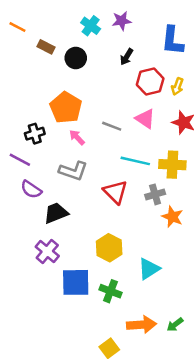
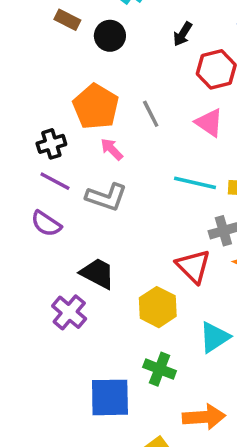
gray line: (112, 126) -> (151, 114), moved, turned 42
purple line: (20, 160) -> (55, 181), moved
red triangle: (115, 192) -> (193, 266), moved
black trapezoid: (56, 213) -> (98, 273), moved, turned 50
blue square: (76, 282) -> (110, 397), moved

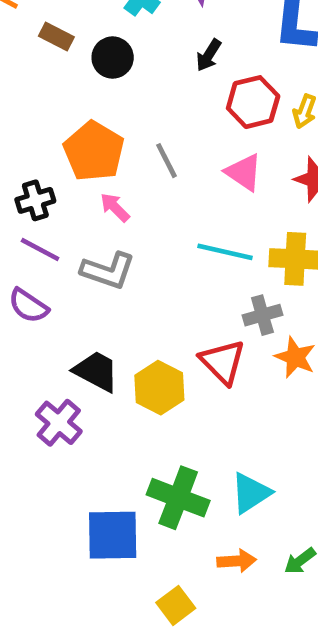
yellow hexagon: (158, 307) -> (159, 388), moved
cyan triangle: (215, 337) -> (251, 493), moved
green cross: (160, 369) -> (178, 498), size x1.4
orange arrow: (204, 417) -> (237, 561), size x0.7

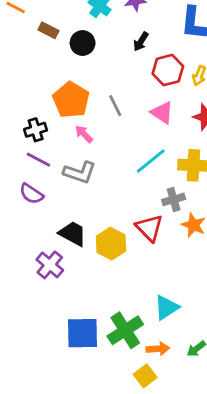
cyan line: (225, 252) -> (151, 161), turned -52
green cross: (178, 498) -> (125, 330), moved, turned 36
yellow square: (176, 605) -> (145, 376), moved

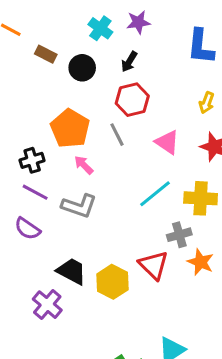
black arrow: (141, 42) -> (129, 62), moved
red hexagon: (168, 70) -> (132, 100), moved

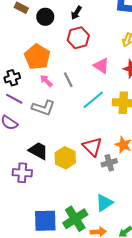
gray line: (117, 135) -> (68, 80), moved
gray cross: (179, 235) -> (109, 163), moved
purple cross: (47, 305) -> (22, 173), turned -36

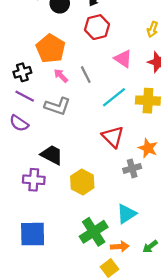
red triangle: (92, 147) -> (113, 137), moved
yellow hexagon: (65, 158) -> (82, 182), moved
blue square: (45, 221) -> (33, 234), moved

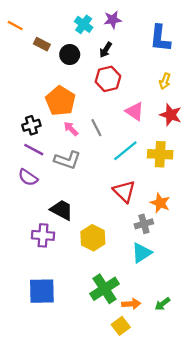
cyan triangle: (126, 214) -> (142, 253), moved

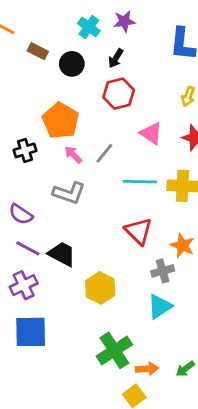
gray line: (96, 128) -> (104, 153), turned 66
purple line: (34, 150) -> (28, 248), moved
cyan line: (125, 151) -> (140, 182), turned 40
purple cross: (43, 235) -> (24, 285), moved, turned -30
blue square: (42, 291) -> (31, 332), moved

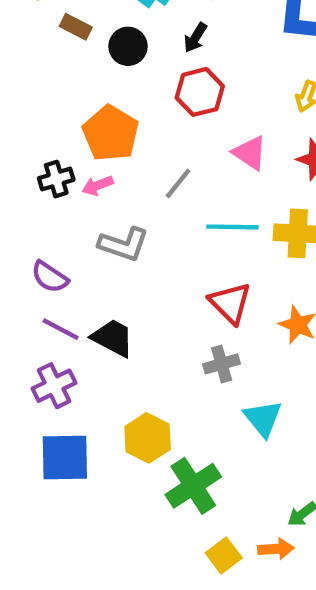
pink arrow: (73, 155) -> (98, 186), moved, turned -66
gray cross: (163, 271) -> (222, 364), moved
yellow hexagon: (100, 288) -> (148, 438), moved
cyan triangle: (160, 306) -> (263, 418), turned -36
orange arrow: (147, 369) -> (276, 549), moved

